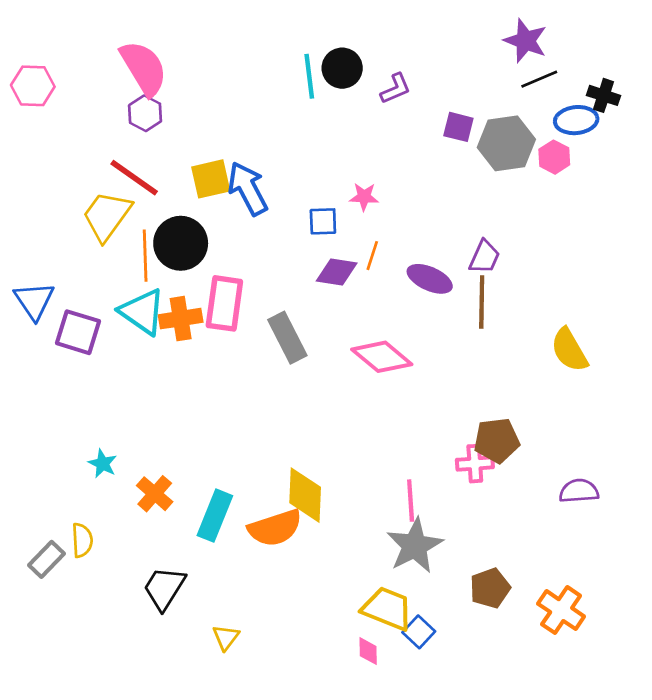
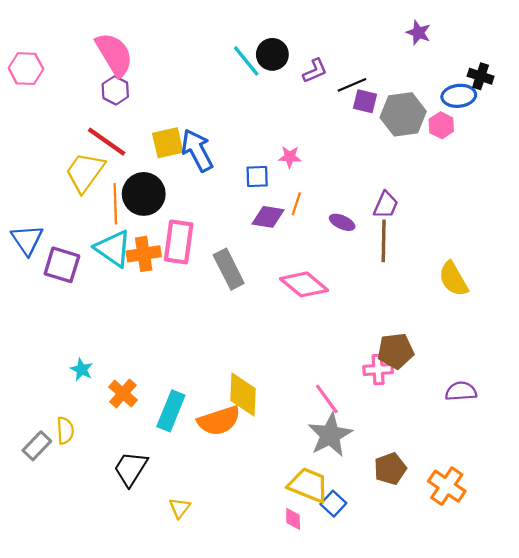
purple star: (525, 41) -> (418, 33), size x0.7
cyan line: (309, 76) -> (246, 61), turned -32
black line: (539, 79) -> (352, 85), moved
purple ellipse: (430, 279) -> (342, 222), size x0.7
pink line: (411, 501) -> (327, 399), turned -32

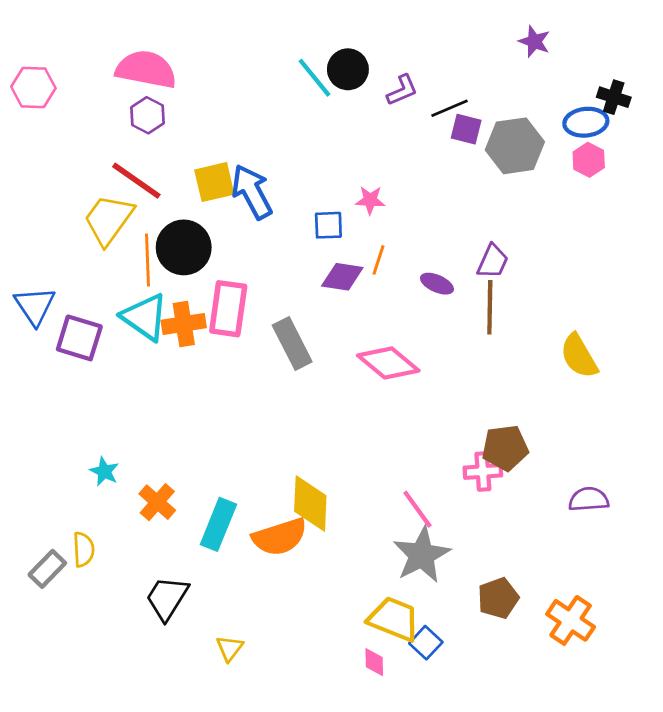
pink semicircle: (114, 54) -> (146, 69), turned -48
pink hexagon: (441, 125) -> (589, 160), moved

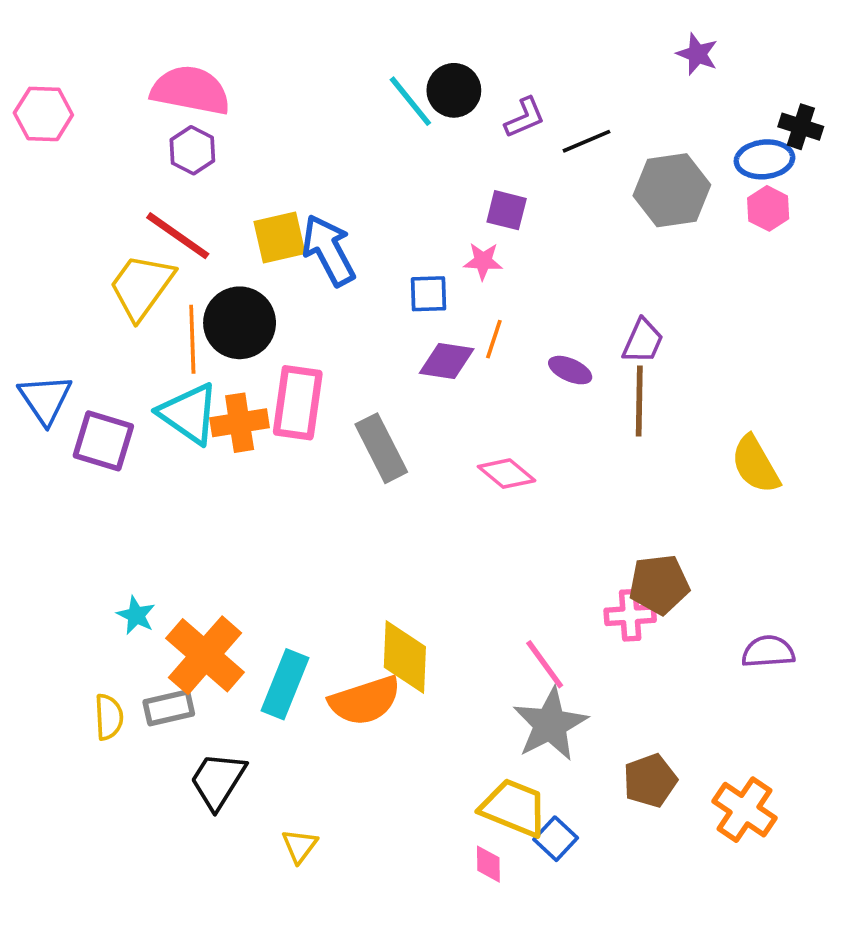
purple square: (466, 129) -> (507, 210), moved
pink diamond: (388, 363) -> (507, 474), size x0.7
orange cross: (157, 502) -> (205, 655), size x1.6
gray rectangle: (47, 569) -> (169, 708), moved, turned 33

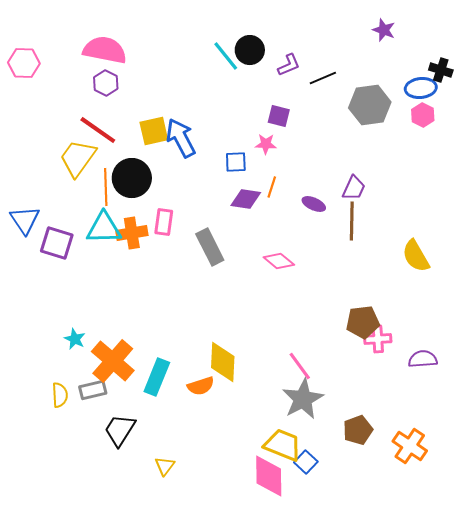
pink rectangle: (298, 403) -> (164, 222), size x0.7
cyan triangle: (189, 414) -> (104, 228), turned -36
pink cross: (630, 615) -> (378, 339), moved
orange semicircle: (365, 701) -> (201, 386), size x0.7
pink diamond: (488, 864) -> (269, 476), size x2.0

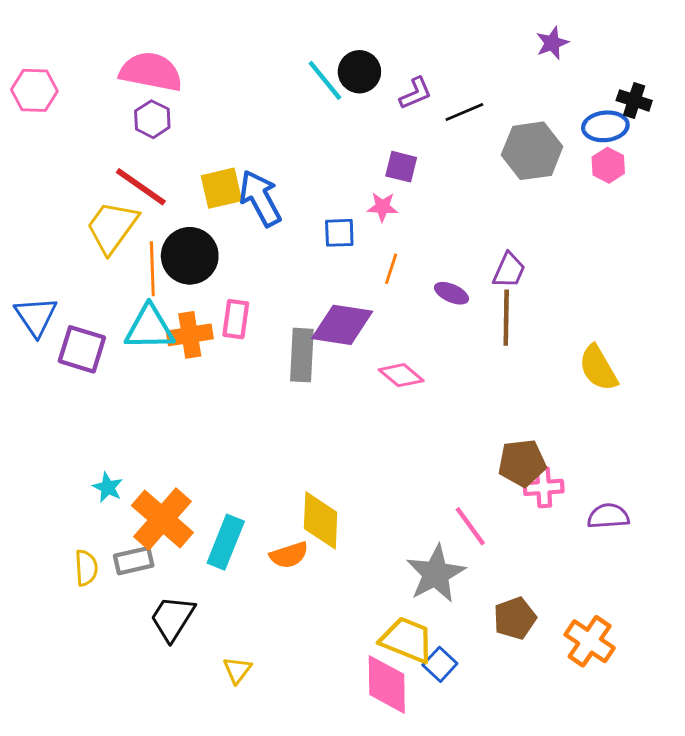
purple star: (384, 30) -> (552, 43), turned 30
purple diamond: (246, 199) -> (342, 325), moved, size x1.4
gray rectangle: (210, 247) -> (302, 355), turned 30
pink line: (300, 366) -> (470, 526), moved

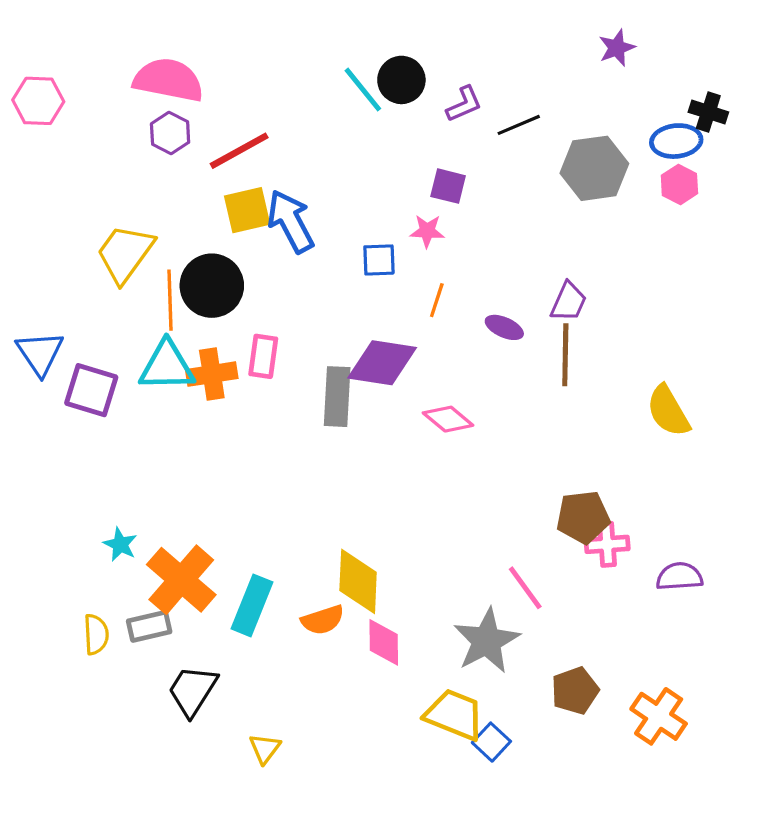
red line: (141, 187) -> (239, 151), moved, turned -64
pink diamond: (387, 684) -> (384, 642), moved, size x0.7

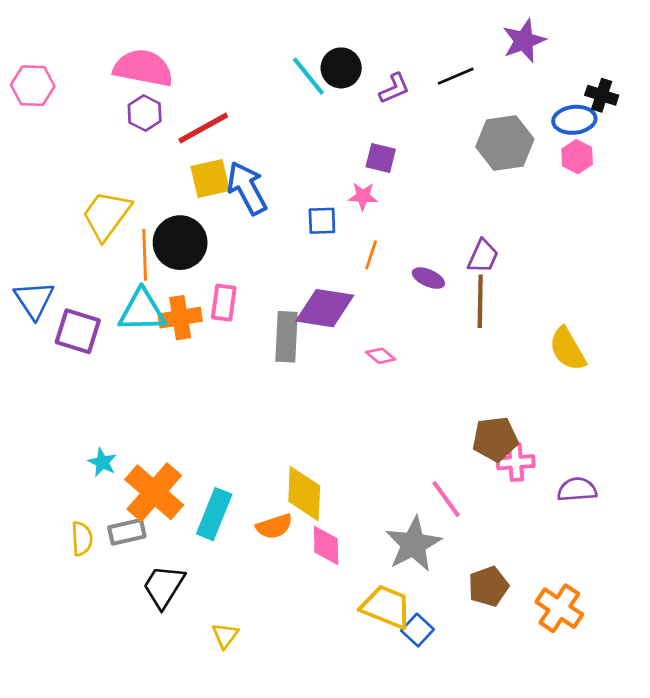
purple star: (617, 48) -> (524, 41), size x1.4
black line: (519, 125) -> (456, 76), moved
pink diamond: (448, 419) -> (381, 356), size x0.7

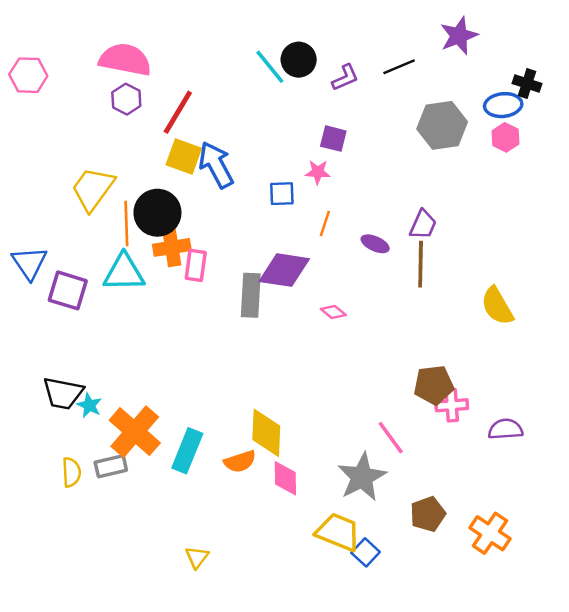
red line: (203, 128) -> (178, 112), turned -30
yellow square: (210, 178) -> (184, 156), turned 33
orange cross: (180, 318) -> (172, 247), moved
black trapezoid: (164, 586) -> (63, 393), moved, turned -111

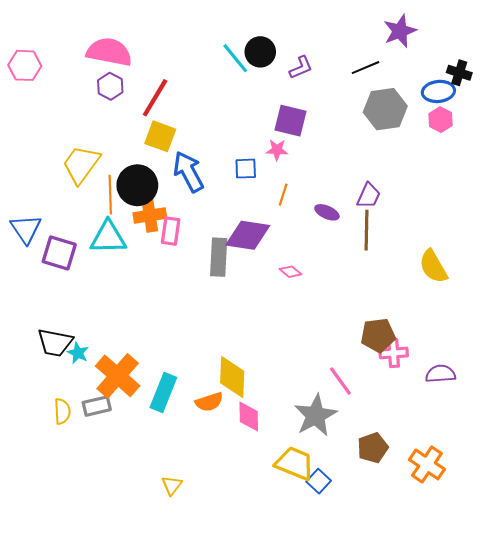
black line: (399, 67) -> (365, 68), moved
purple square: (333, 139) -> (290, 121), size x1.4
blue arrow: (216, 165) -> (188, 172), moved

